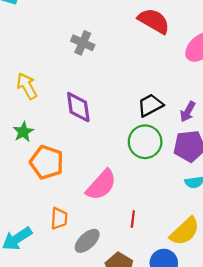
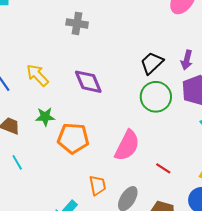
green star: (23, 132) -> (45, 117), turned -30
red line: (133, 219) -> (163, 168), turned -49

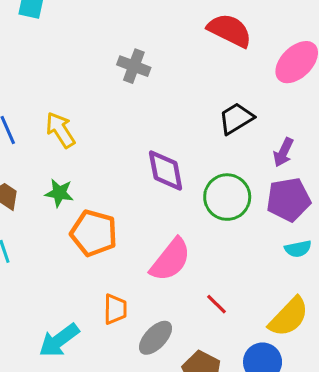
black trapezoid: (152, 63) -> (236, 118), moved
purple diamond: (88, 82) -> (166, 170), moved

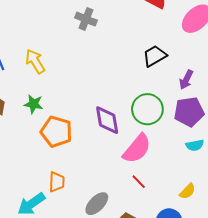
purple diamond: (166, 170) -> (107, 120), moved
pink semicircle: (170, 260) -> (137, 149), moved
orange trapezoid: (115, 309) -> (57, 182), moved
yellow semicircle: (289, 317) -> (187, 191), size x0.6

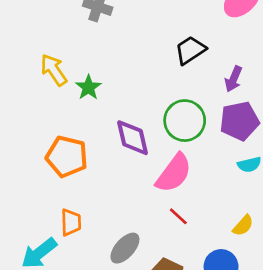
yellow arrow: (35, 61) -> (54, 70), moved
green star: (34, 104) -> (88, 87), moved, turned 30

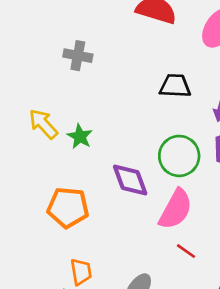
black trapezoid: (190, 50) -> (175, 86), turned 44

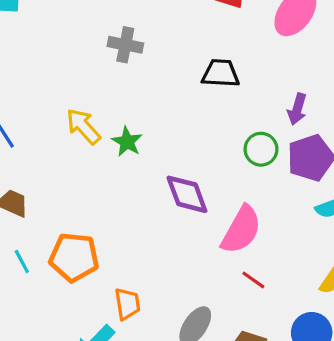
black trapezoid: (175, 86) -> (221, 73), moved
green circle: (179, 156) -> (261, 149), moved, size x0.7
orange pentagon: (68, 207) -> (74, 257), moved

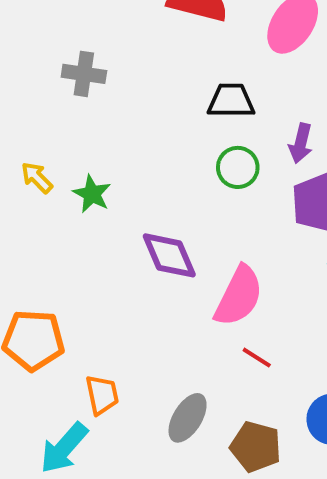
black trapezoid: (221, 73) -> (231, 101), moved
yellow arrow: (83, 126) -> (37, 178), size x0.7
green circle: (261, 149) -> (238, 167), moved

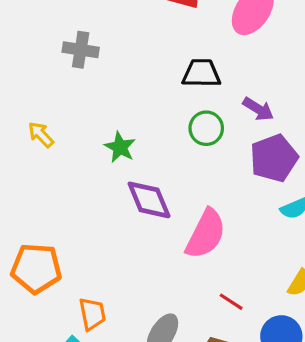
purple arrow: (301, 143) -> (258, 109), turned -72
green star: (92, 194) -> (120, 147), moved
red line: (257, 358) -> (231, 302), moved

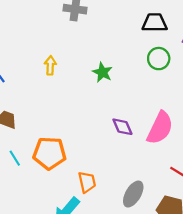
yellow arrow: (41, 135) -> (50, 65), turned 48
purple diamond: (149, 200) -> (122, 127), moved, size x0.7

